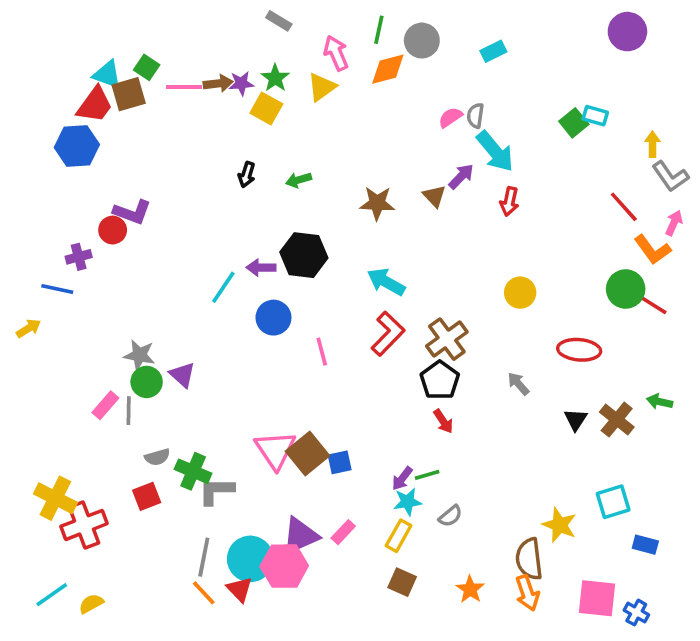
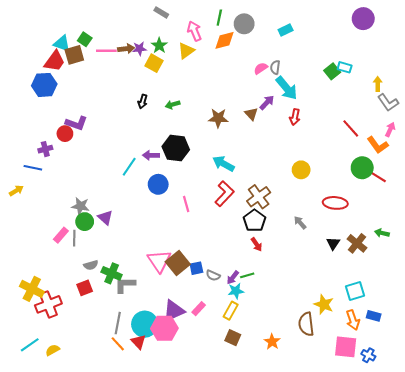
red line: (624, 207) -> (351, 128), moved
gray semicircle: (450, 516) -> (213, 275), moved, turned 64
orange arrow: (527, 593) -> (353, 320), moved

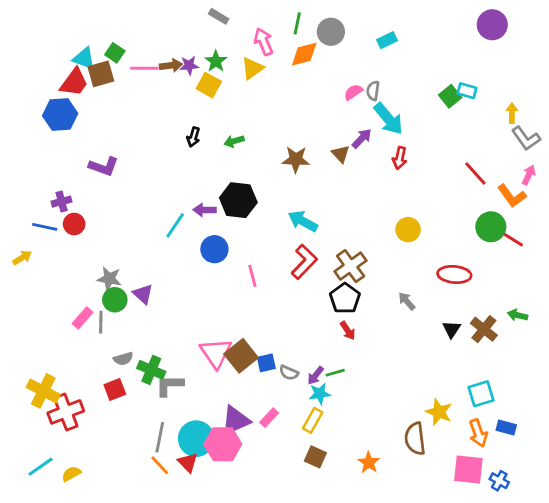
red circle: (65, 134) -> (74, 224), moved

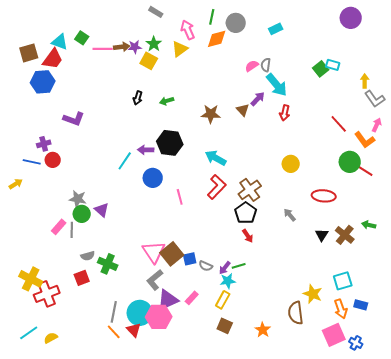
brown square: (101, 74) -> (29, 53), moved
gray L-shape: (170, 385) -> (155, 280), moved, turned -40
pink square: (468, 469) -> (334, 335), turned -30

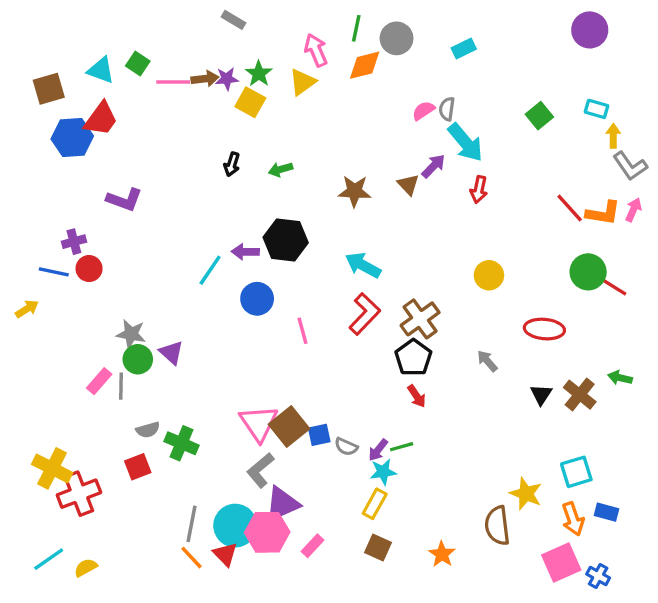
gray rectangle: (156, 12) -> (234, 20), moved
red trapezoid: (53, 59) -> (101, 119), moved
cyan rectangle: (333, 65) -> (596, 109), moved
orange L-shape: (365, 140) -> (603, 213), moved, turned -45
pink rectangle: (192, 298) -> (313, 546), moved

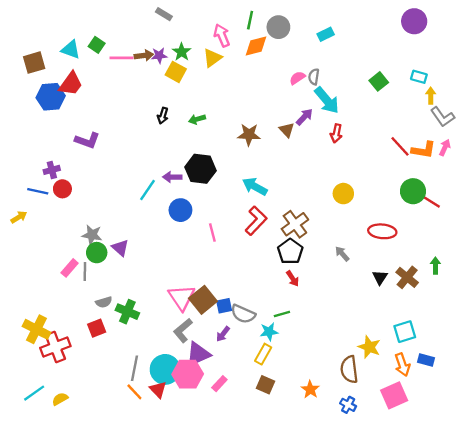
green arrow: (620, 378) -> (435, 266), turned 77
gray semicircle: (346, 447) -> (243, 314), size x1.5
purple arrow: (378, 450) -> (223, 334), moved
blue cross: (598, 576) -> (348, 405), moved

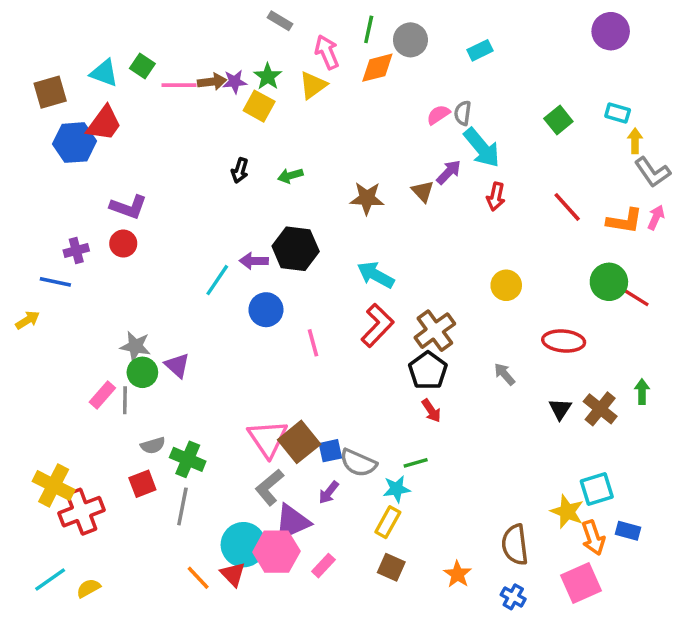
gray rectangle: (164, 14) -> (280, 21), moved
red line: (400, 146) -> (567, 207), moved
red circle: (62, 189) -> (123, 244), moved
yellow star: (369, 347) -> (567, 512), moved
gray line: (134, 368) -> (182, 506), moved

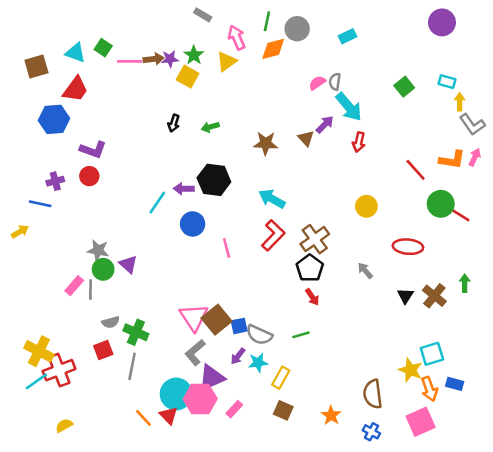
blue hexagon: (75, 143) -> (54, 119), moved
red line: (567, 207) -> (416, 170), moved
cyan star: (397, 489) -> (258, 363), moved
cyan line: (50, 579) -> (36, 381), moved

